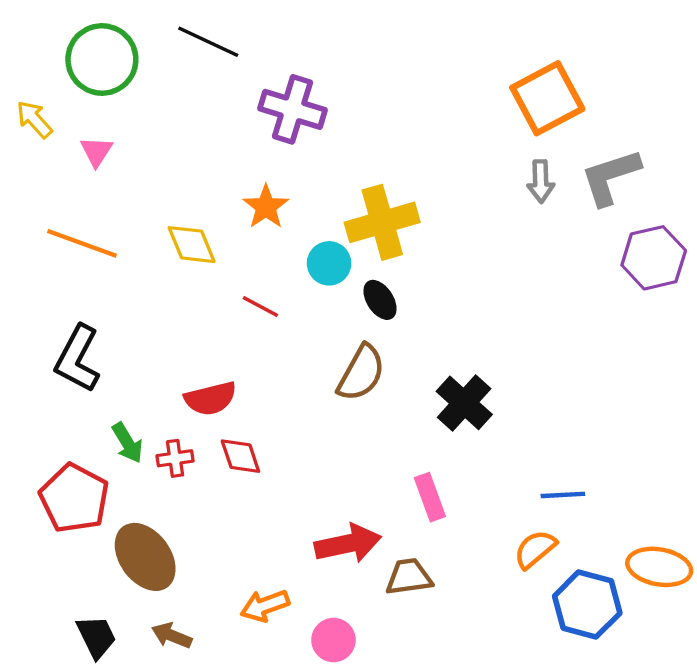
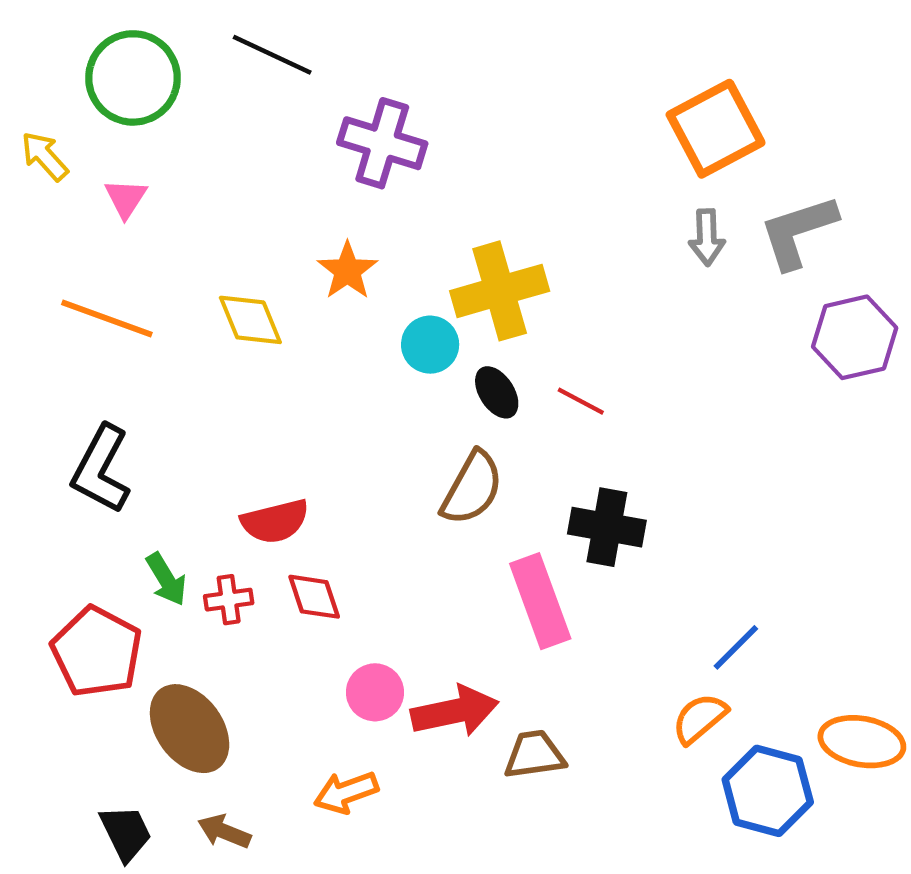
red line: (260, 307) -> (581, 401), moved
black cross: (464, 403) -> (607, 527), turned -32
blue line: (563, 495) -> (736, 647), turned -42
pink rectangle: (430, 497) -> (540, 601), moved, size x1.5
pink circle: (333, 640) -> (375, 692), moved

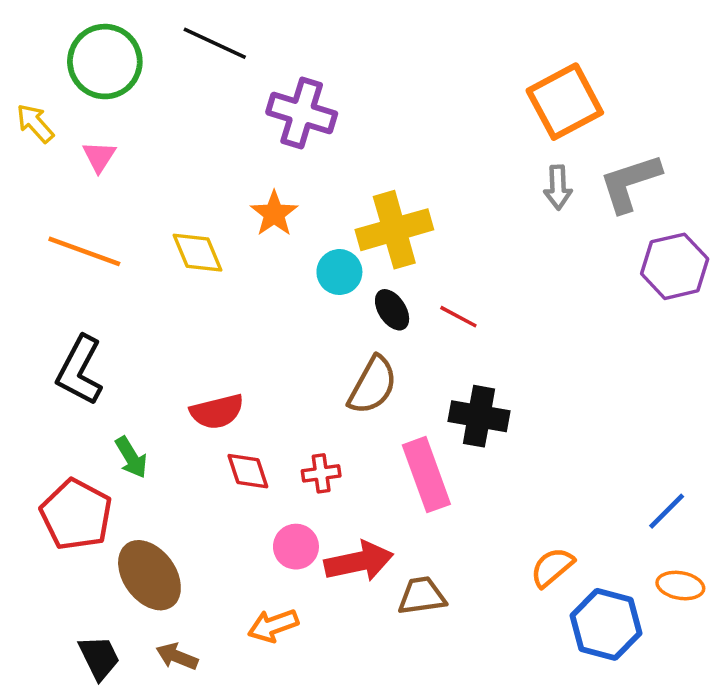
red cross: (229, 600) -> (321, 473), moved
blue line: (736, 647) -> (667, 511), moved
orange ellipse: (862, 742) -> (680, 586), size x0.7

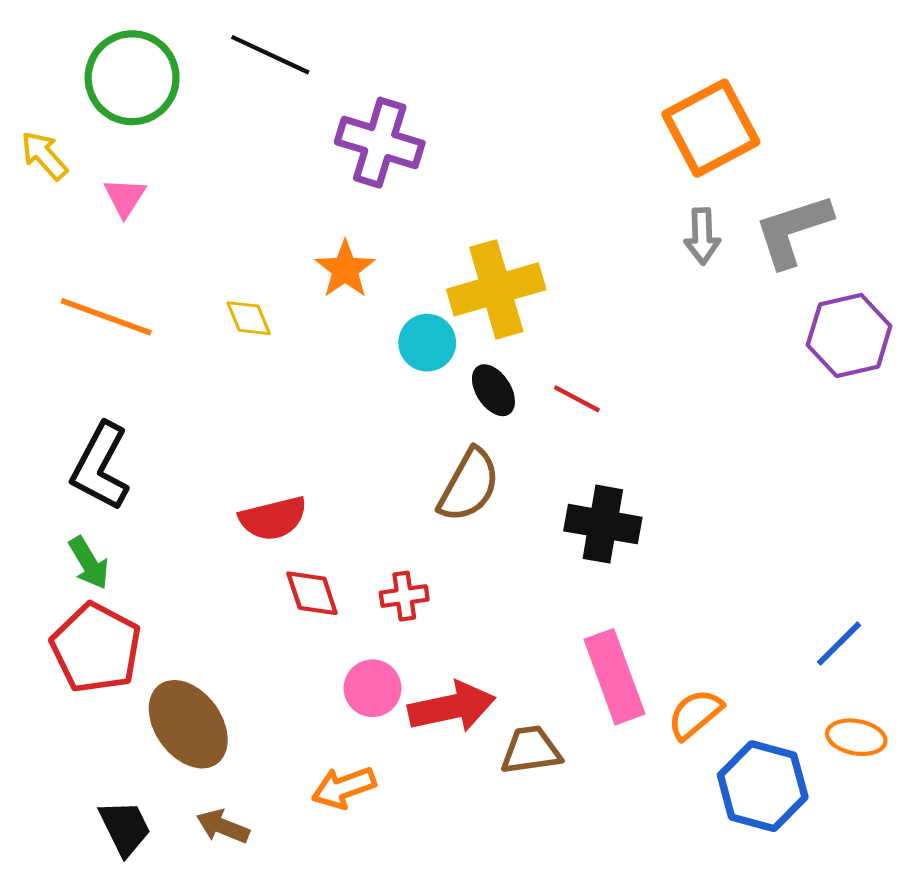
yellow diamond: (198, 253) -> (249, 318), size x0.7
green arrow: (131, 457) -> (89, 563), moved
pink rectangle: (426, 475) -> (614, 677), moved

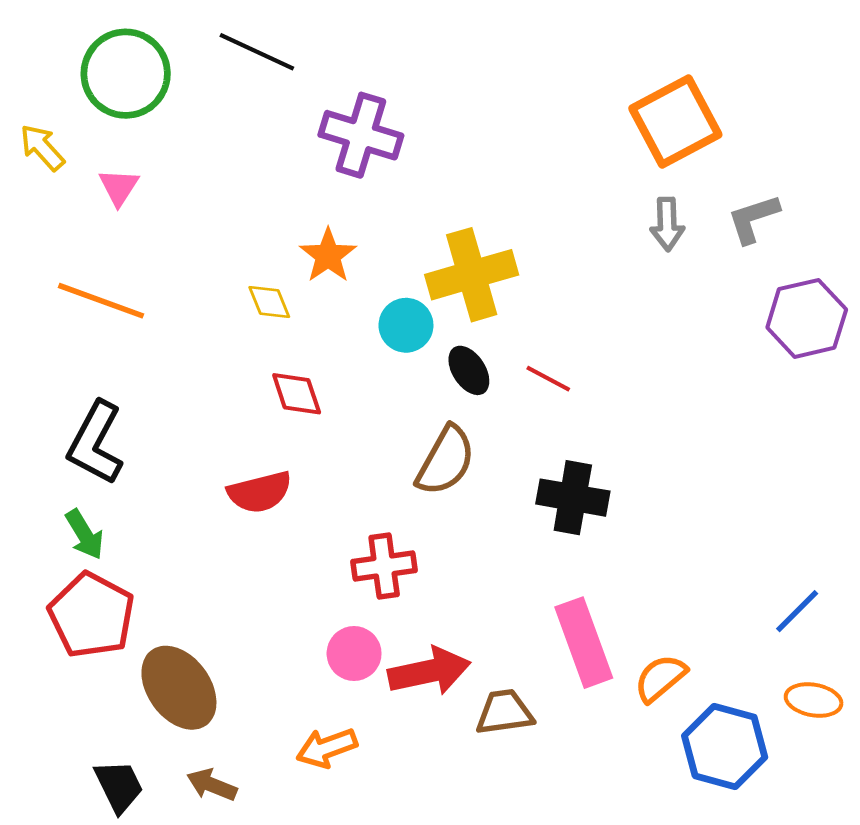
gray L-shape: (793, 230) -> (753, 219), size x0.7
yellow diamond: (249, 318) -> (269, 302), moved
red diamond: (312, 593) -> (297, 394), moved
red cross: (404, 596) -> (384, 566), size x1.4

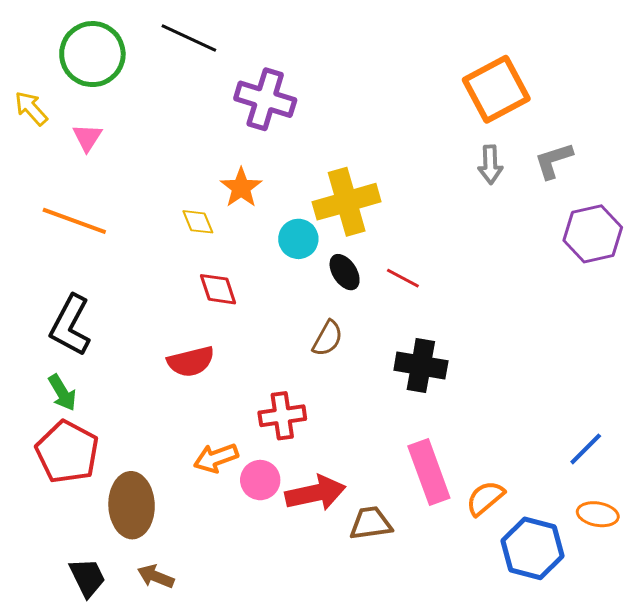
brown semicircle: (446, 461) -> (327, 338), size x0.7
brown ellipse: (179, 688) -> (132, 505), turned 34
orange arrow: (327, 748) -> (216, 458), moved

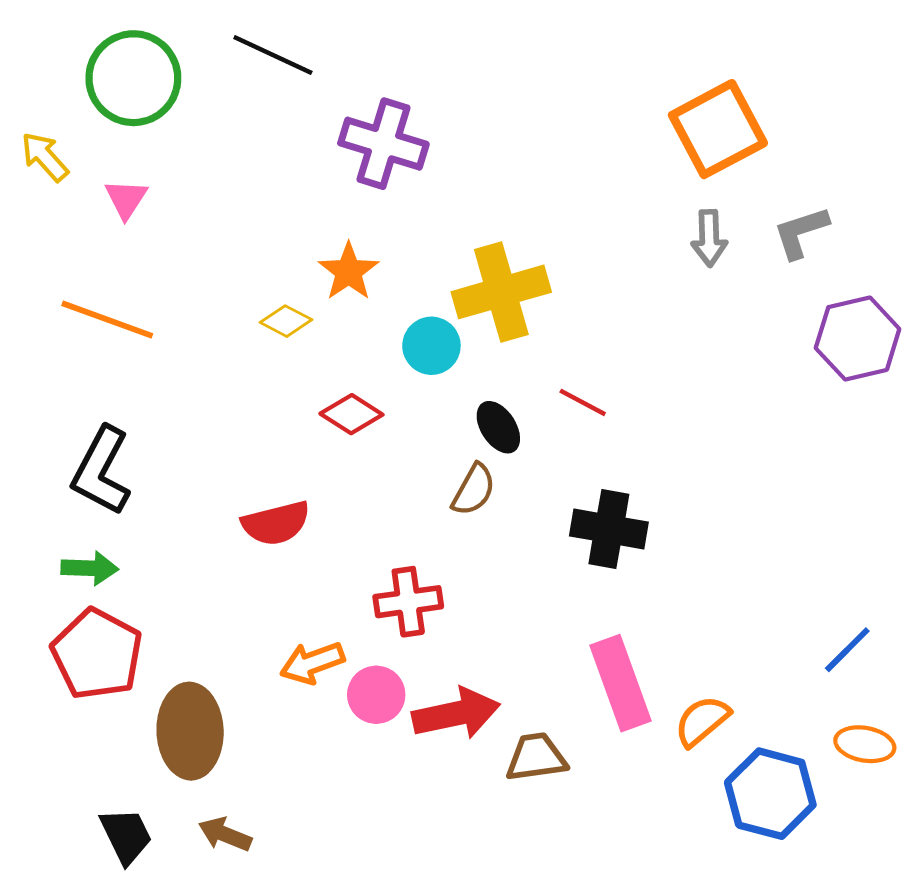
yellow diamond: (198, 222) -> (286, 321), turned -40
black ellipse: (345, 272) -> (498, 427), moved
red diamond: (218, 289) -> (351, 414), moved, turned -39
green arrow: (62, 393) -> (90, 568), turned -57

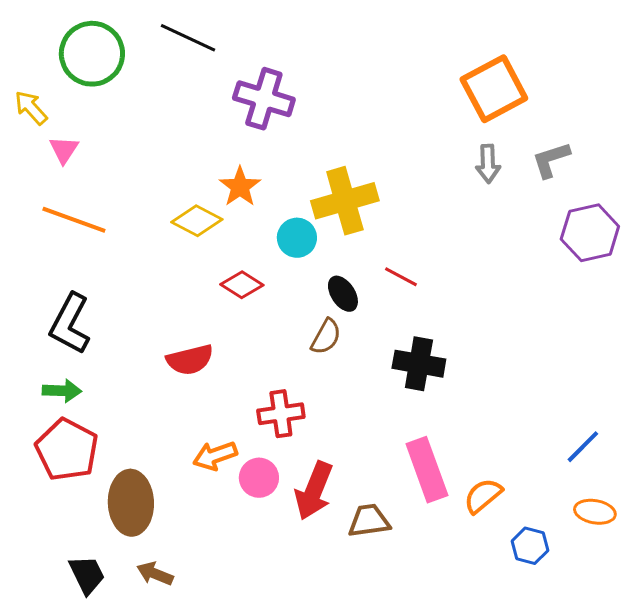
pink triangle: (126, 199) -> (64, 150), moved
yellow diamond: (286, 321) -> (197, 221), size x1.4
red arrow: (456, 714) -> (314, 491), turned 124
blue hexagon: (770, 794) -> (530, 546), size x0.6

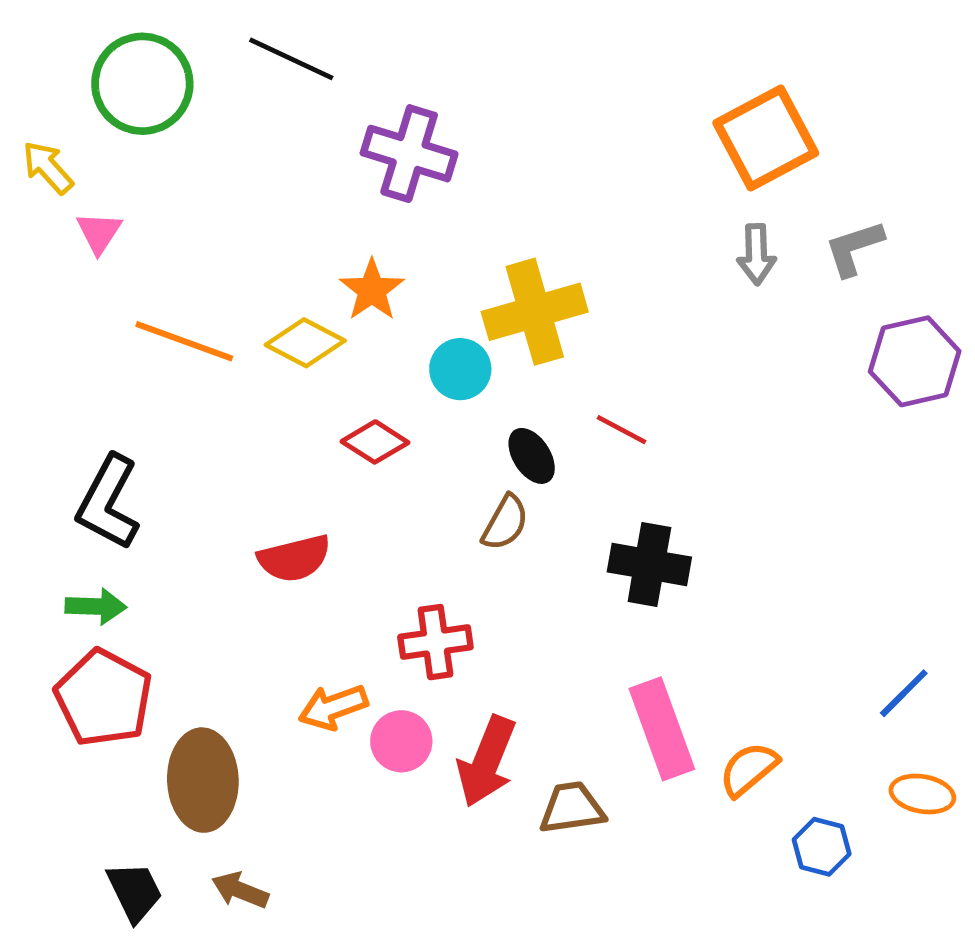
orange line: (74, 220) -> (184, 341), moved

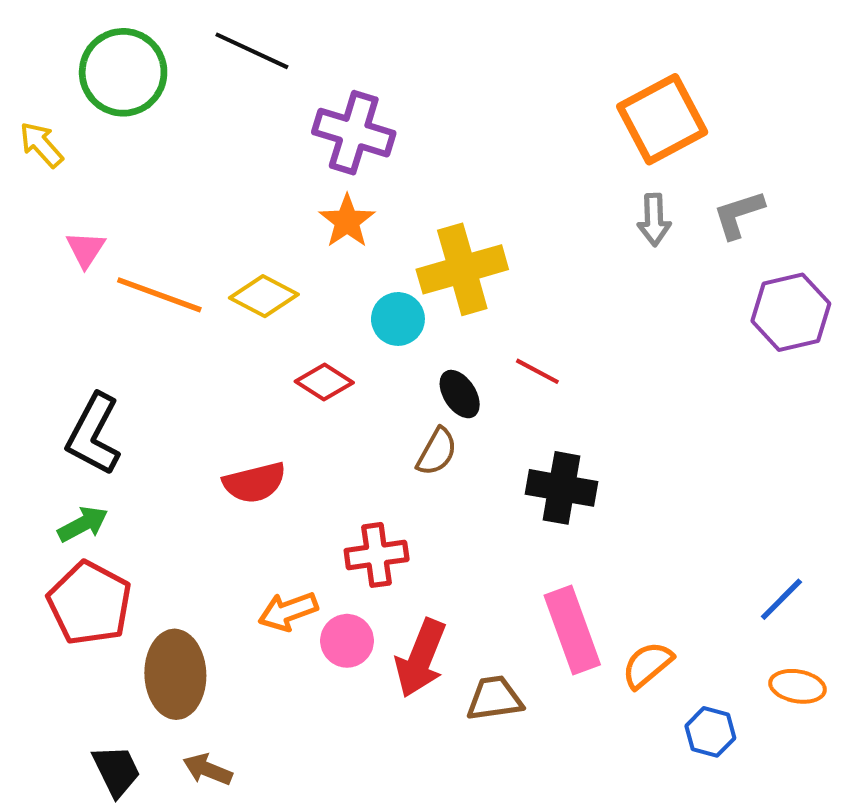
pink triangle: (99, 233) -> (86, 249), moved
orange star: (372, 290) -> (347, 221), moved
green arrow: (96, 606) -> (83, 524), turned -30

